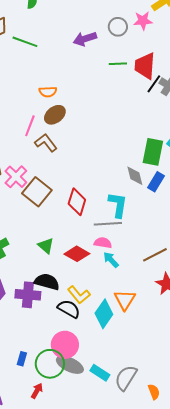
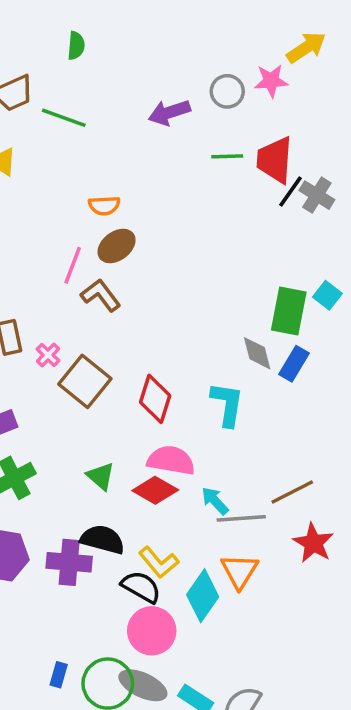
pink cross: (16, 177) -> (48, 355), size x0.6
gray line: (108, 224) -> (241, 518), moved
pink semicircle: (103, 243) -> (171, 460), moved, size x1.5
pink circle: (65, 345) -> (152, 631), moved

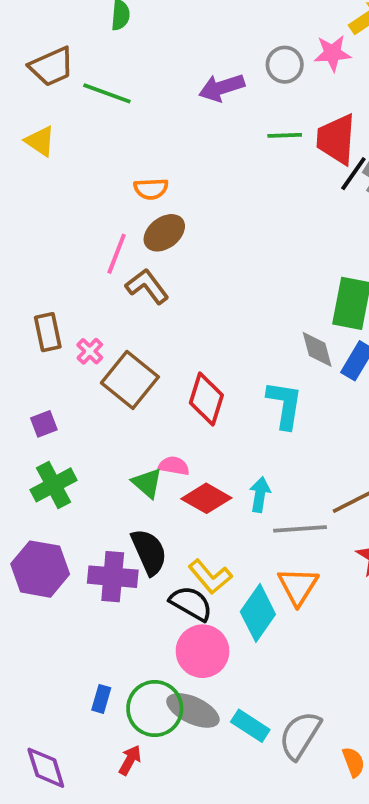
pink semicircle: (171, 460) -> (174, 466), moved, size x0.6
cyan arrow: (215, 501) -> (260, 495), moved, turned 52
black semicircle: (102, 539) -> (149, 552), turned 51

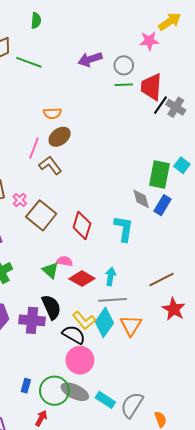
gray circle: (285, 65) -> (124, 65), moved
gray line: (300, 529) -> (113, 300), moved
cyan diamond: (258, 613) -> (104, 322), moved

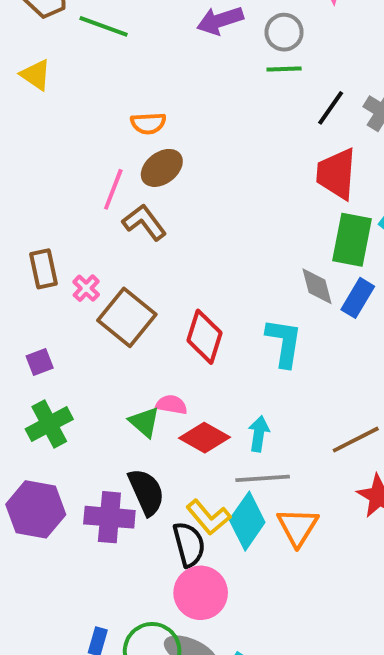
red trapezoid: (151, 87) -> (336, 174), moved
black line: (160, 105) -> (331, 108), moved
black semicircle: (74, 335) -> (189, 544), turned 45

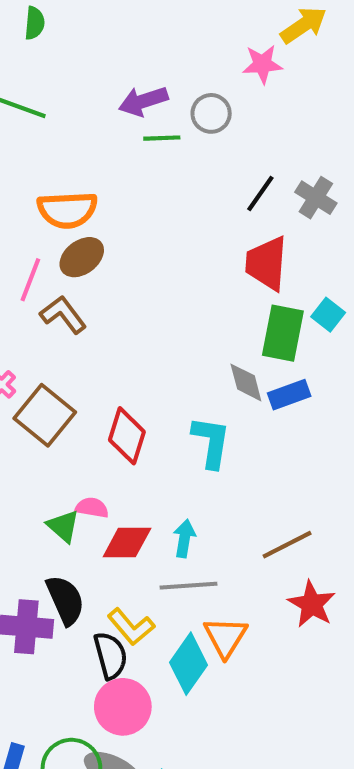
green line: (284, 69) -> (162, 138), moved
orange semicircle: (148, 123) -> (67, 210), size x1.6
blue rectangle: (358, 298) -> (289, 395), turned 39
red diamond: (204, 438) -> (127, 543), turned -30
cyan diamond: (247, 521) -> (188, 664), moved

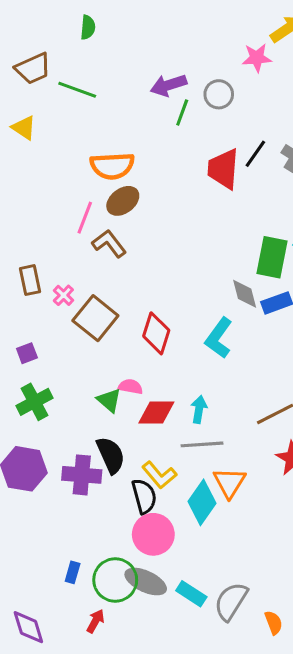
green line: (162, 138) -> (182, 113), turned -68
red trapezoid: (267, 263) -> (223, 169), moved
cyan L-shape: (211, 442) -> (219, 338), turned -153

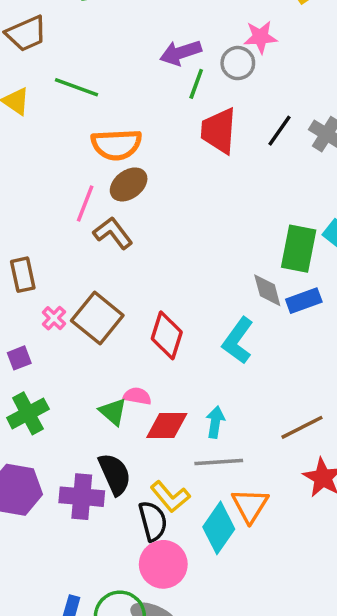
pink star: (257, 58) -> (260, 37), moved
green line: (77, 90) -> (77, 87), moved
red trapezoid: (223, 169) -> (219, 131), moved
pink cross: (63, 295) -> (54, 318), moved

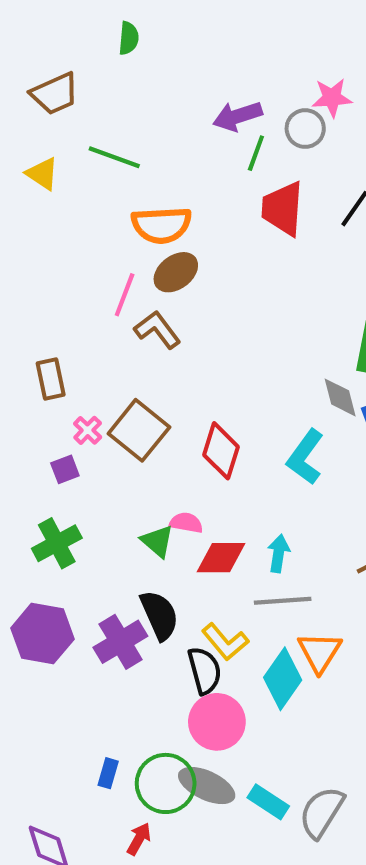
purple square: (19, 358) -> (65, 469), moved
purple cross: (82, 497) -> (120, 642), turned -36

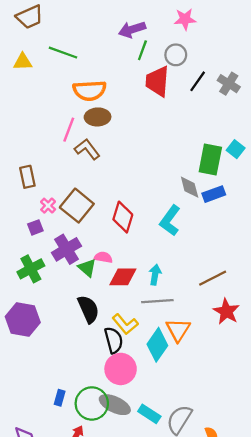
gray circle: (305, 129) -> (176, 55), moved
yellow triangle: (42, 174) -> (23, 62), turned -36
brown ellipse: (176, 272) -> (98, 117), turned 35
purple cross: (120, 642) -> (66, 249), moved

